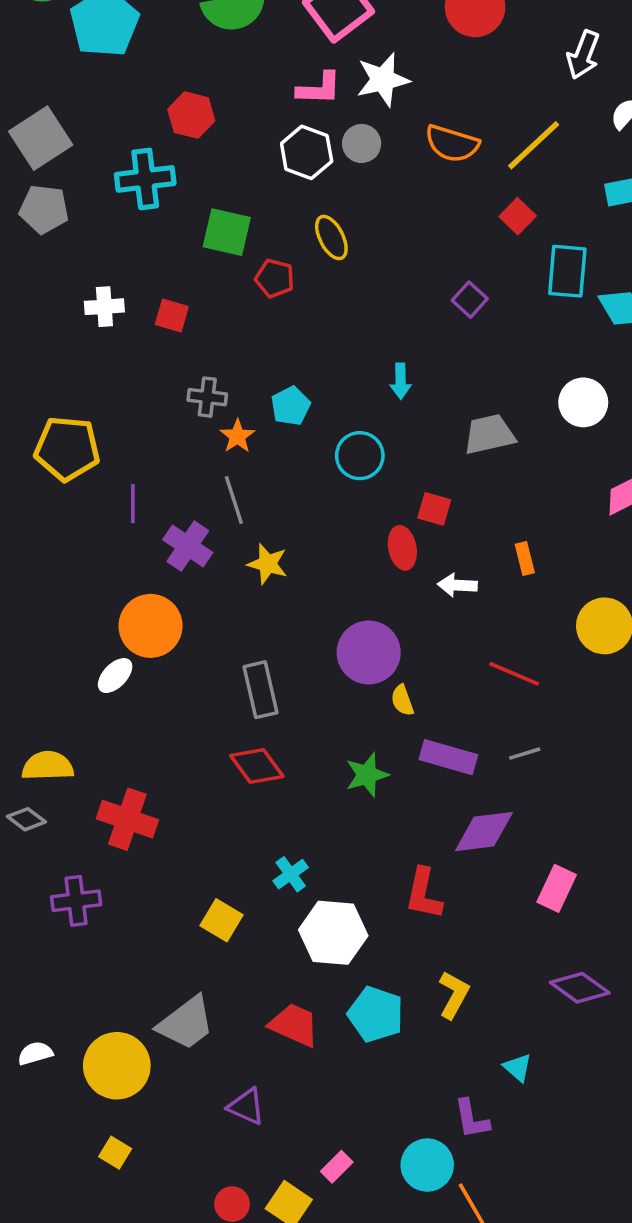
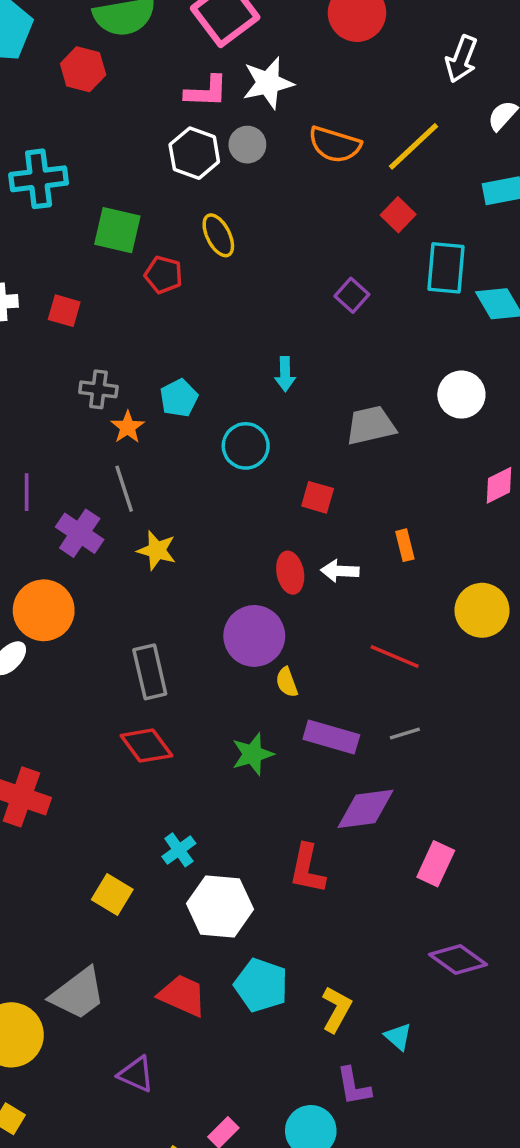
red hexagon: (191, 115) -> (83, 69), moved
red ellipse: (402, 548) -> (290, 573), moved
yellow L-shape: (454, 995) -> (336, 1009), moved

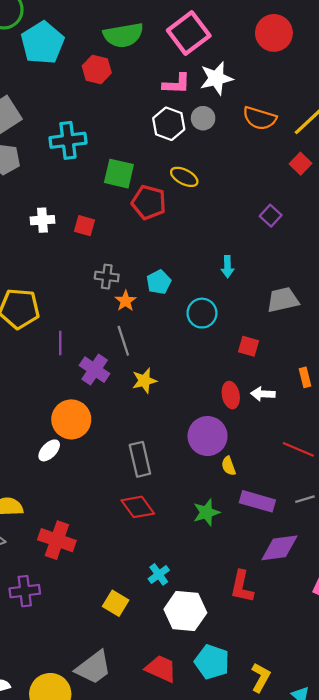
yellow ellipse: (218, 235) -> (184, 177), turned -36
red pentagon: (164, 275) -> (149, 202), size x1.4
yellow star: (157, 550) -> (144, 381), turned -30

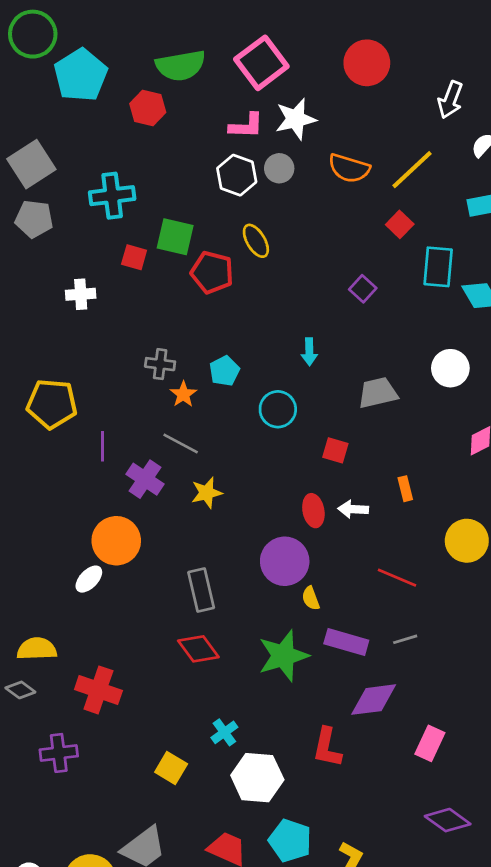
yellow ellipse: (184, 177) -> (256, 241), turned 32
red square: (85, 226) -> (134, 257), moved
gray line: (123, 341) -> (181, 443), turned -44
green star: (206, 512) -> (283, 656), size x1.5

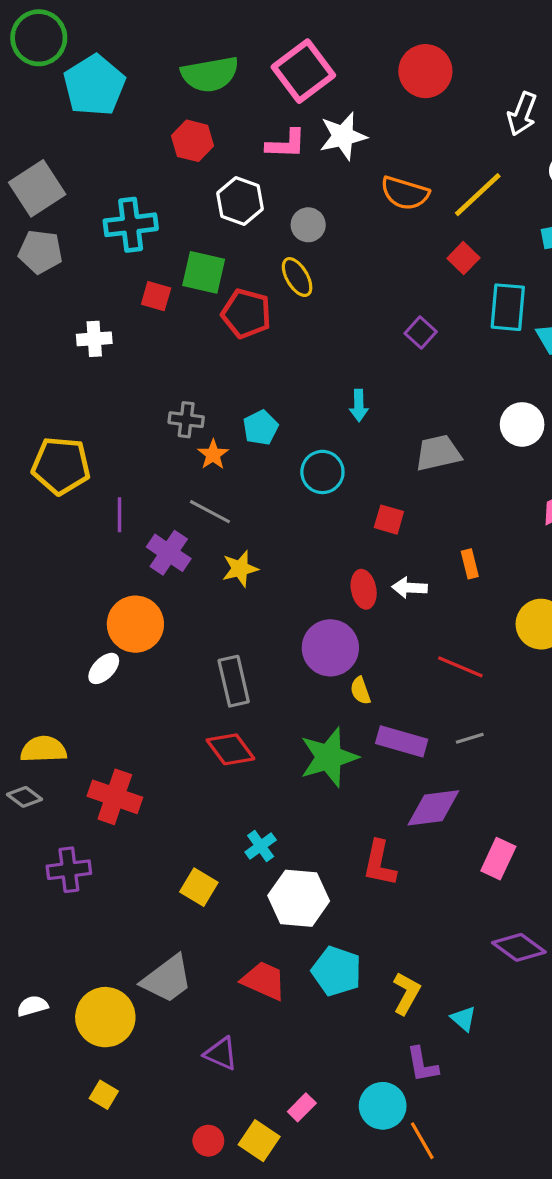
red hexagon: (148, 108) -> (192, 141), moved
gray circle: (279, 168) -> (308, 225), moved
white hexagon: (237, 175) -> (240, 201), moved

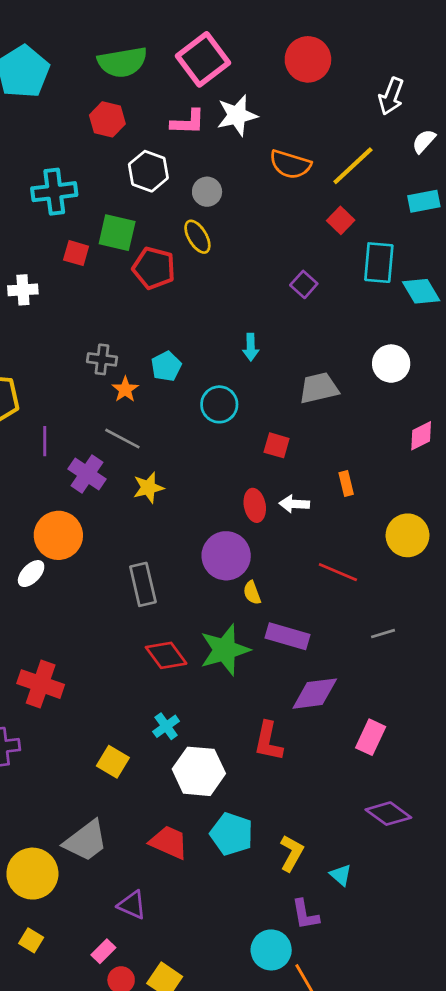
gray line: (470, 738) -> (383, 634), moved
red diamond: (231, 749) -> (166, 655), moved
pink rectangle: (302, 1107) -> (103, 951), moved

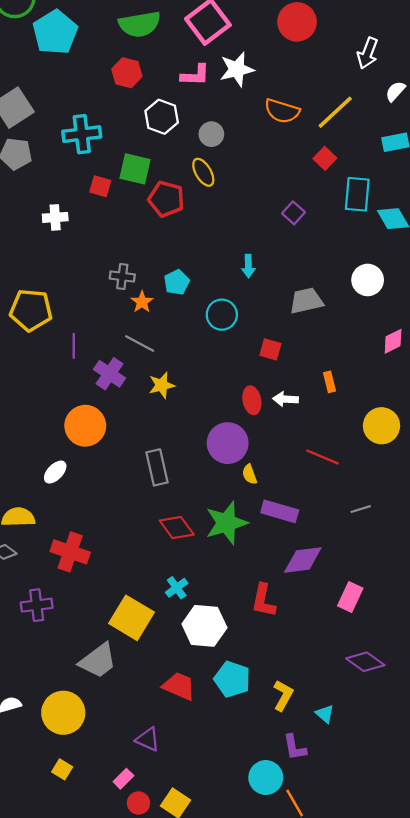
white ellipse: (31, 574) -> (55, 472), moved
yellow square: (113, 762) -> (132, 618), size x1.6
gray trapezoid: (86, 841) -> (98, 661), moved

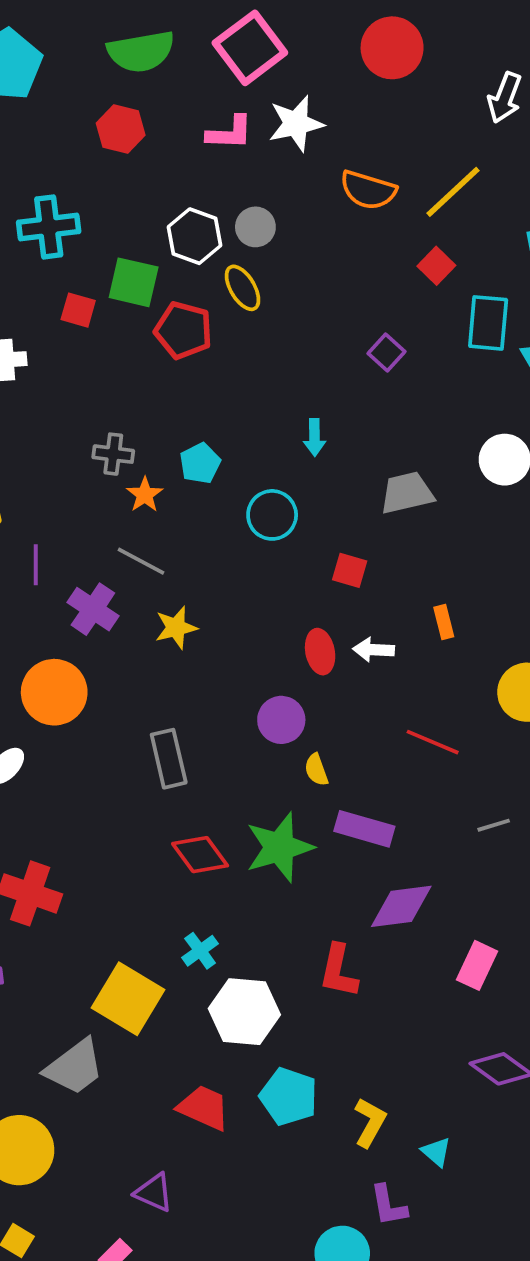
white hexagon: (162, 117) -> (195, 236), moved
purple circle: (228, 443) -> (281, 720), size x0.7

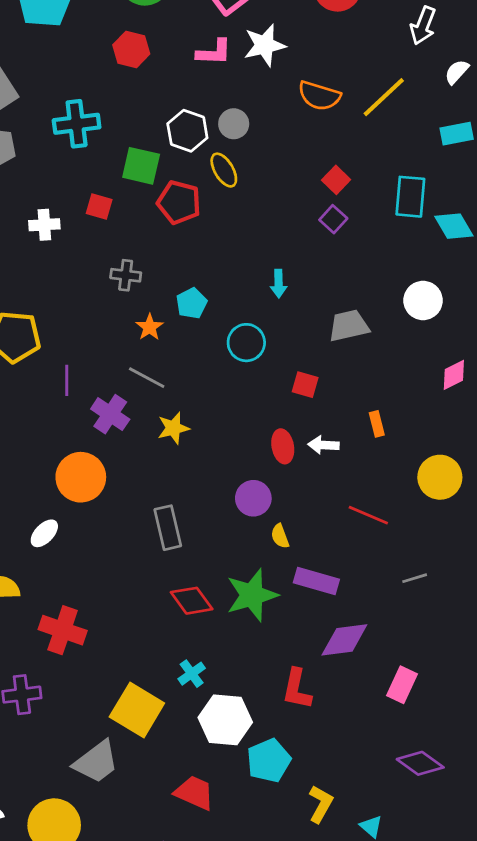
red square: (436, 266) -> (336, 180), moved
red square: (78, 310) -> (99, 207), moved
gray cross: (113, 454) -> (126, 275), moved
cyan pentagon: (289, 1097) -> (269, 761), moved, turned 30

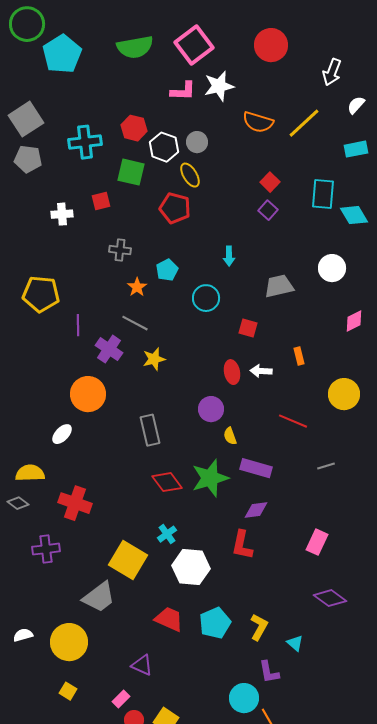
red hexagon: (131, 49) -> (134, 128), moved
red pentagon: (179, 202) -> (175, 208), moved
red square: (99, 207) -> (101, 201), turned -30
purple diamond: (344, 640) -> (256, 510), moved, size x0.7
cyan pentagon: (269, 761) -> (215, 623), moved

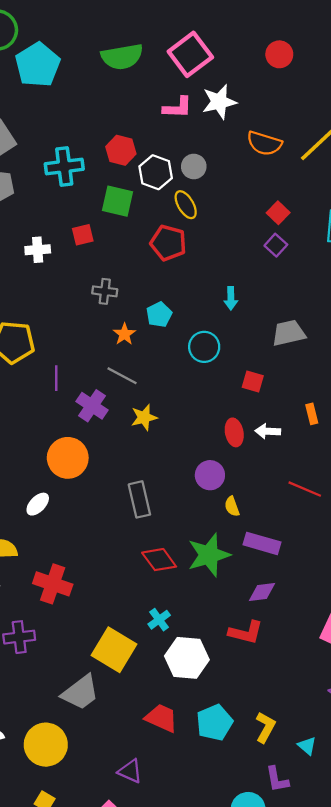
red circle: (271, 45) -> (279, 54), size x0.7
red L-shape: (242, 545) -> (246, 632), turned -88

